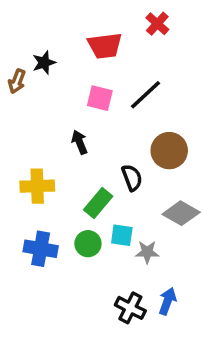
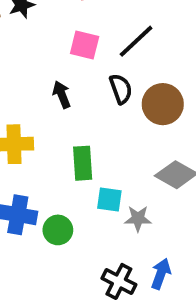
black semicircle: (132, 178) -> (121, 89), moved
green rectangle: (98, 203) -> (83, 163), turned -44
green circle: (88, 244) -> (58, 230), moved

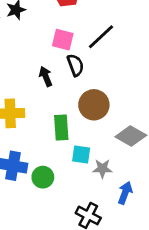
black semicircle: (121, 89) -> (75, 65), moved
brown circle: (163, 104) -> (94, 105), moved
blue arrow: (161, 274) -> (125, 193), moved

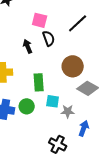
black line: (101, 37) -> (78, 23), moved
brown circle: (94, 105) -> (73, 66), moved
green circle: (43, 177) -> (27, 106), moved

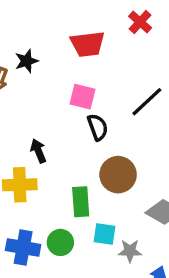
black arrow: (28, 46) -> (38, 151), moved
brown circle: (73, 66) -> (118, 175), moved

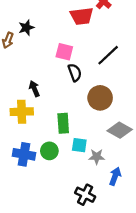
red trapezoid: (88, 44) -> (82, 16), moved
brown circle: (118, 175) -> (100, 98), moved

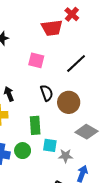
black semicircle: (75, 73) -> (47, 93), moved

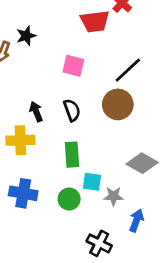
black semicircle: (47, 93) -> (72, 110), moved
brown circle: (69, 102) -> (118, 104), moved
green circle: (23, 151) -> (69, 199), moved

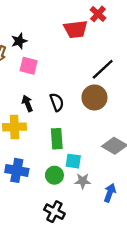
pink square: (73, 66) -> (29, 66), moved
gray star: (113, 196) -> (83, 181), moved
black cross: (99, 243) -> (54, 212), moved

